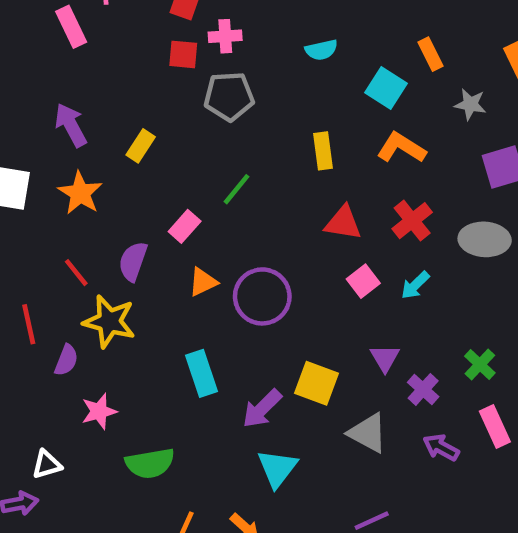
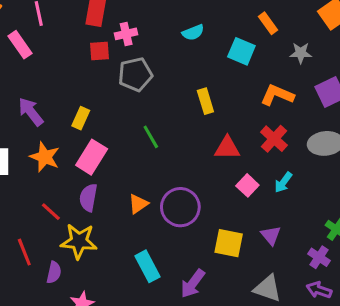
orange L-shape: (401, 148) -> (277, 95), moved
green line: (237, 189) -> (151, 137), turned -60
pink rectangle: (185, 226) -> (92, 157), moved, size x1.5
yellow square: (317, 383) -> (229, 243), moved
purple cross: (423, 389) -> (319, 257), moved

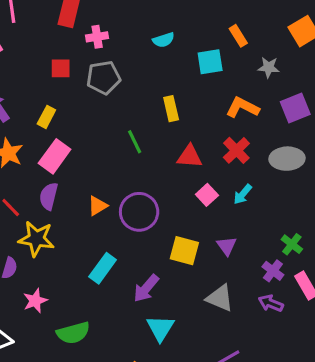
red square: (100, 51) -> (61, 68), moved
cyan square: (241, 51) -> (210, 62), turned -36
green line: (151, 137) -> (135, 142), moved
cyan rectangle: (147, 266) -> (103, 268), turned 60

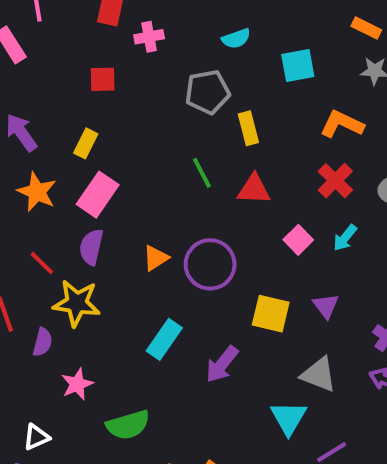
orange rectangle: (238, 36) -> (366, 28), moved, turned -30
gray pentagon: (103, 78) -> (207, 92), moved
red triangle: (189, 156) -> (254, 189), moved
cyan triangle: (160, 328) -> (288, 418), moved

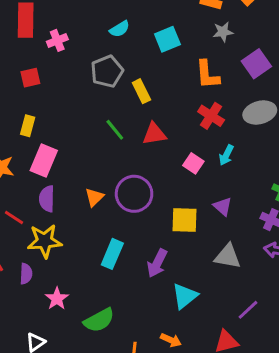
orange L-shape: (342, 124) -> (207, 75), turned -108
cyan triangle: (288, 418) -> (185, 296), moved, turned 32

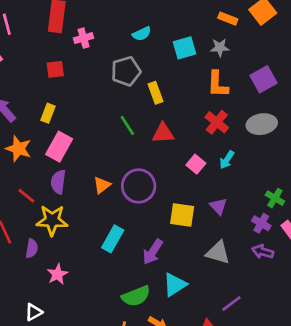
gray star: (223, 32) -> (220, 47), moved
green semicircle: (99, 320) -> (136, 296), moved

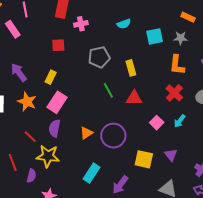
gray pentagon: (126, 71) -> (99, 57), moved

